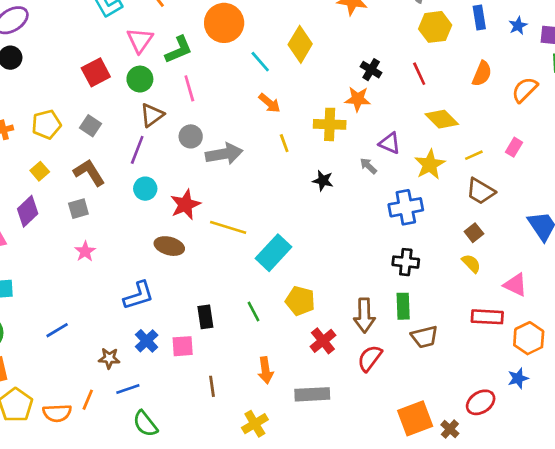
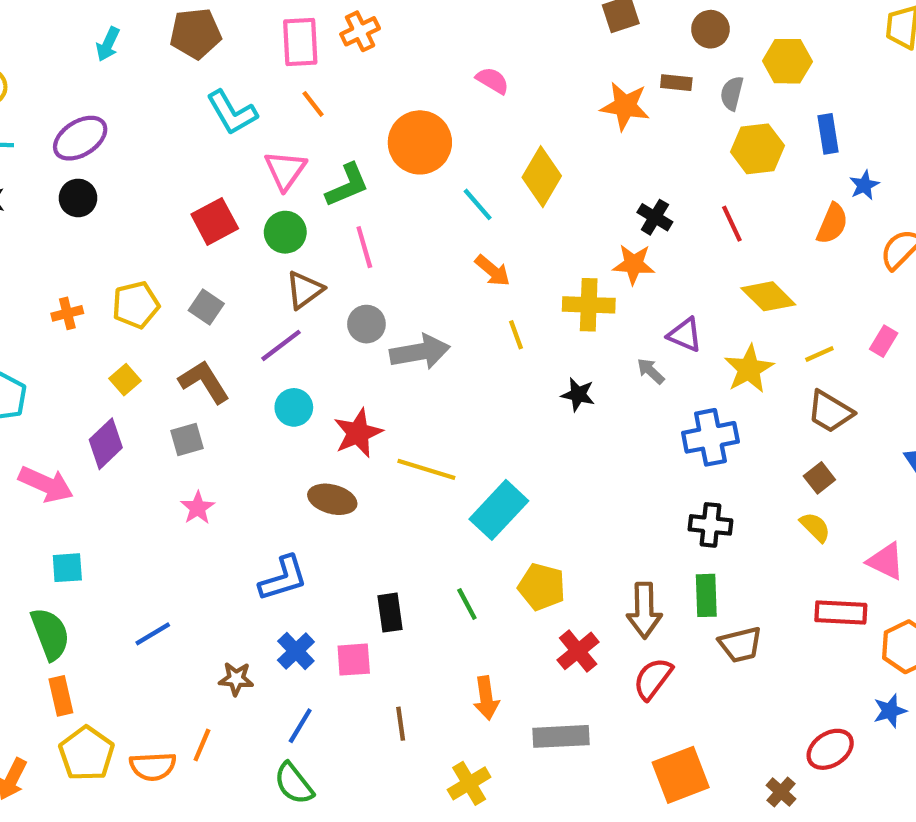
blue star: (518, 26) -> (864, 185), moved
purple line: (137, 150) -> (281, 345), turned 32
blue line: (128, 389) -> (300, 726), moved, turned -40
orange square: (415, 418) -> (681, 775), moved

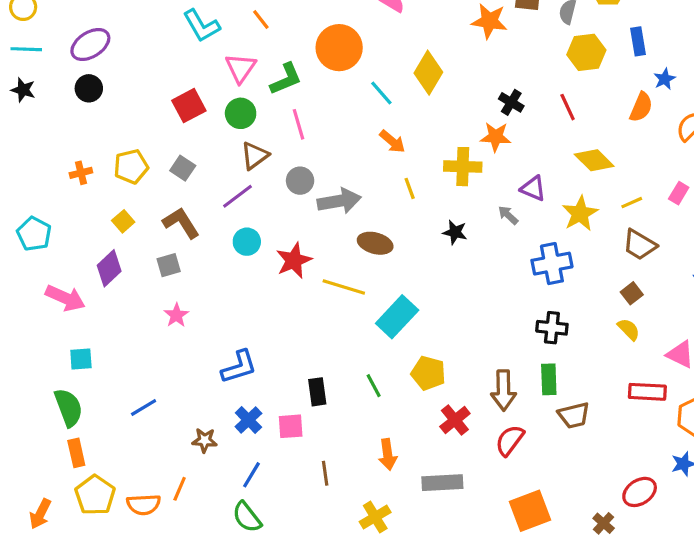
brown ellipse: (332, 499) -> (375, 243), moved

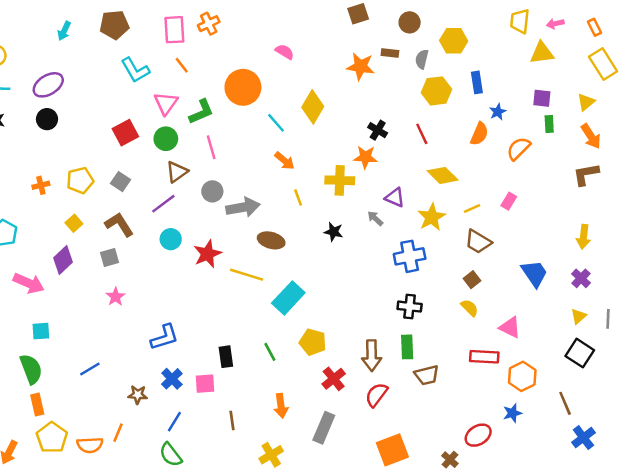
gray rectangle: (442, 483) -> (324, 428), turned -64

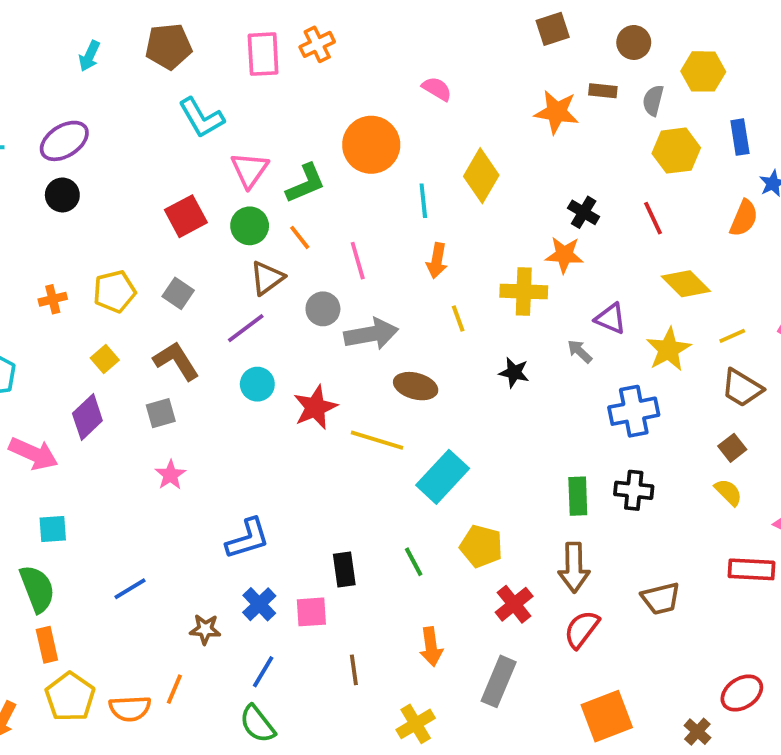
orange line: (182, 65) -> (300, 237), moved
cyan line: (276, 123) -> (423, 201), turned 35
pink line: (211, 147) -> (358, 261), moved
orange arrow: (285, 161) -> (437, 261), turned 60
green rectangle: (407, 347) -> (578, 496), moved

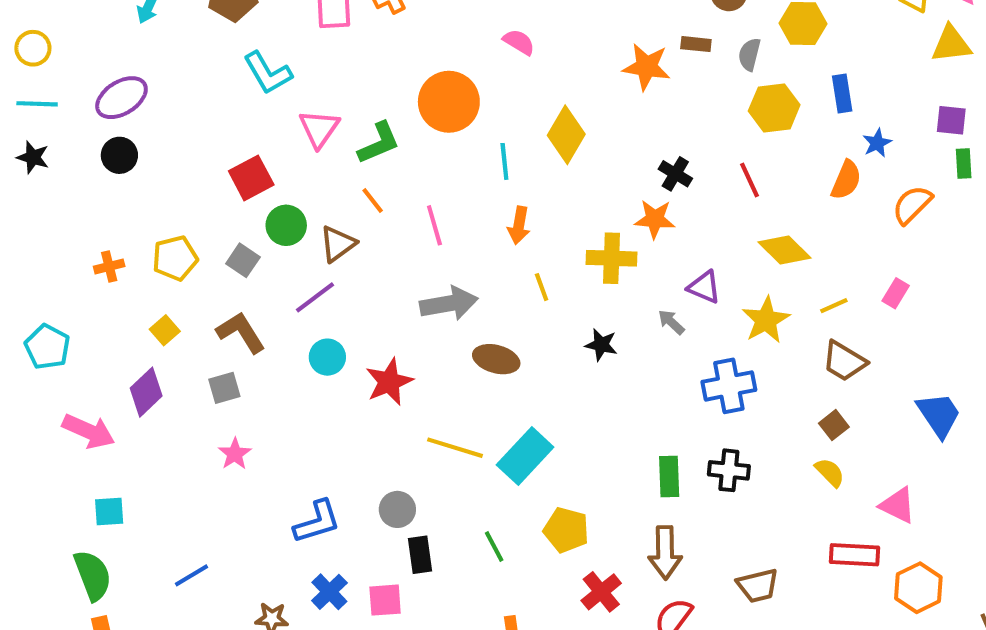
green circle: (250, 226) -> (286, 225), moved
gray circle: (323, 309) -> (397, 509), moved
yellow line: (377, 440) -> (455, 448), moved

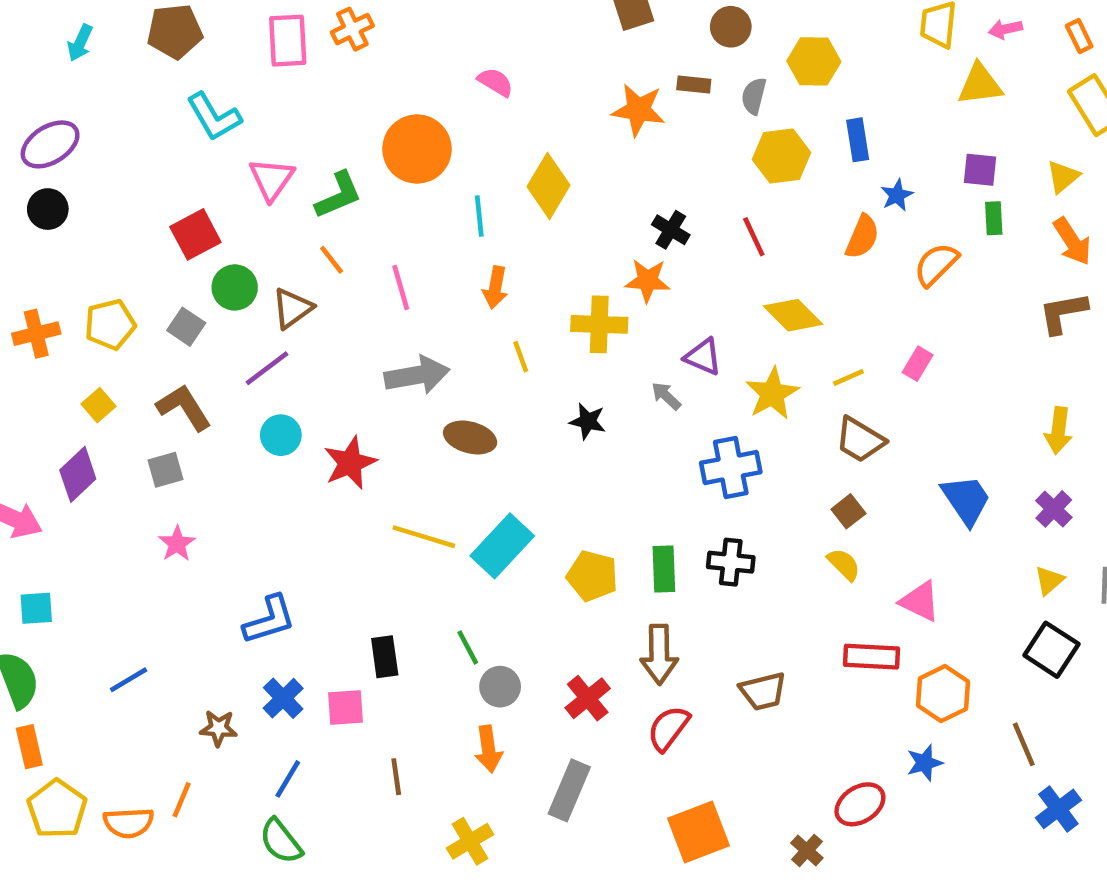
orange cross: (109, 266) -> (36, 334), size x1.4
gray circle: (397, 509) -> (500, 687), moved
yellow pentagon: (566, 530) -> (592, 576), moved

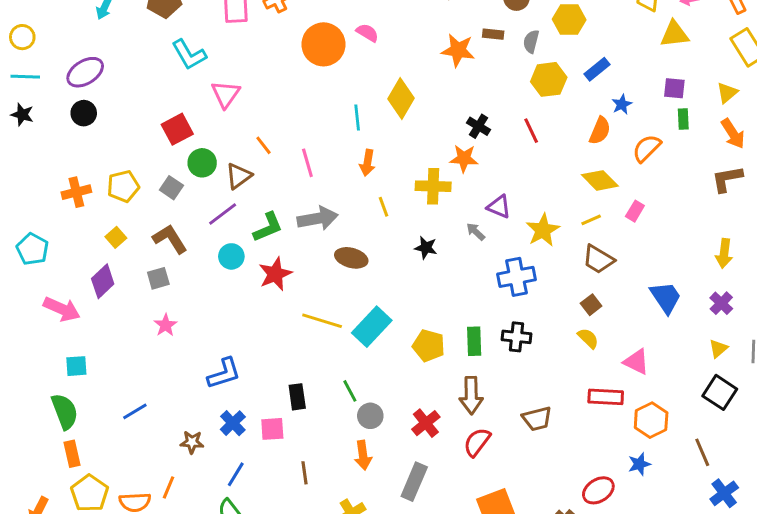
blue rectangle: (858, 140) -> (597, 69), turned 60
orange circle: (417, 149) -> (323, 44), moved
green L-shape: (338, 195) -> (268, 227), moved
yellow diamond: (793, 315) -> (600, 180), moved

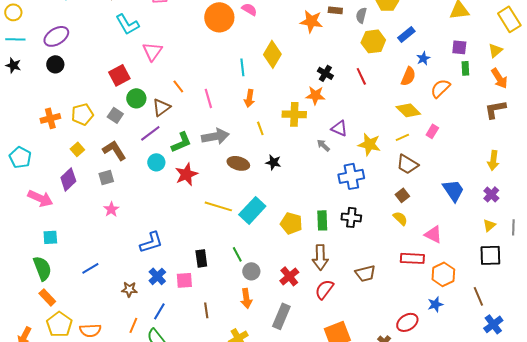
yellow star: (543, 230) -> (369, 144), turned -30
black star: (426, 248) -> (273, 162), moved
black square: (720, 392) -> (490, 255), turned -35
orange rectangle: (72, 454) -> (47, 297), turned -30
orange line: (168, 487) -> (133, 325), moved

